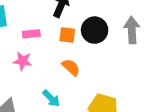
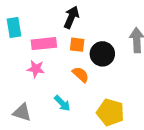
black circle: (95, 30) -> (102, 54), moved
pink rectangle: (31, 34) -> (44, 44), size x1.5

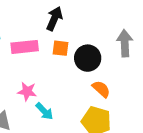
pink star: (36, 69) -> (27, 91), moved
orange semicircle: (81, 75) -> (101, 89), moved

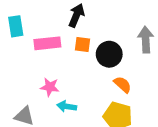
cyan arrow: (44, 111) -> (67, 106), turned 144

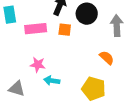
black circle: (109, 54) -> (87, 14), moved
orange semicircle: (123, 85) -> (107, 58), moved

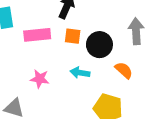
black circle: (87, 14) -> (99, 45), moved
cyan arrow: (52, 81) -> (80, 73), moved

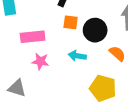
pink rectangle: (37, 35) -> (33, 37), moved

